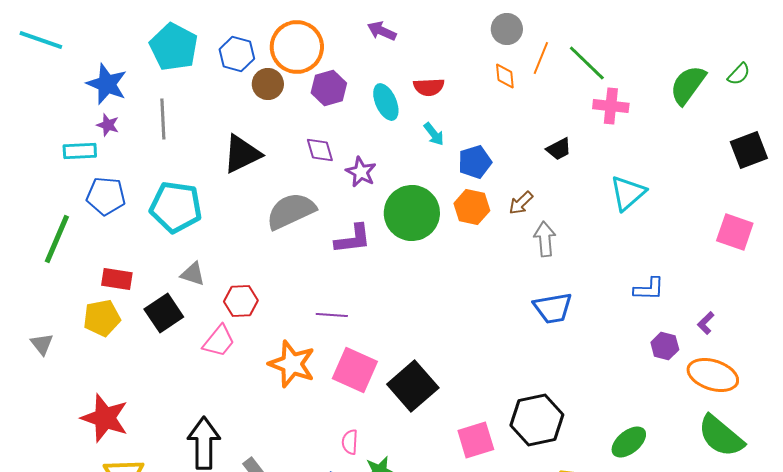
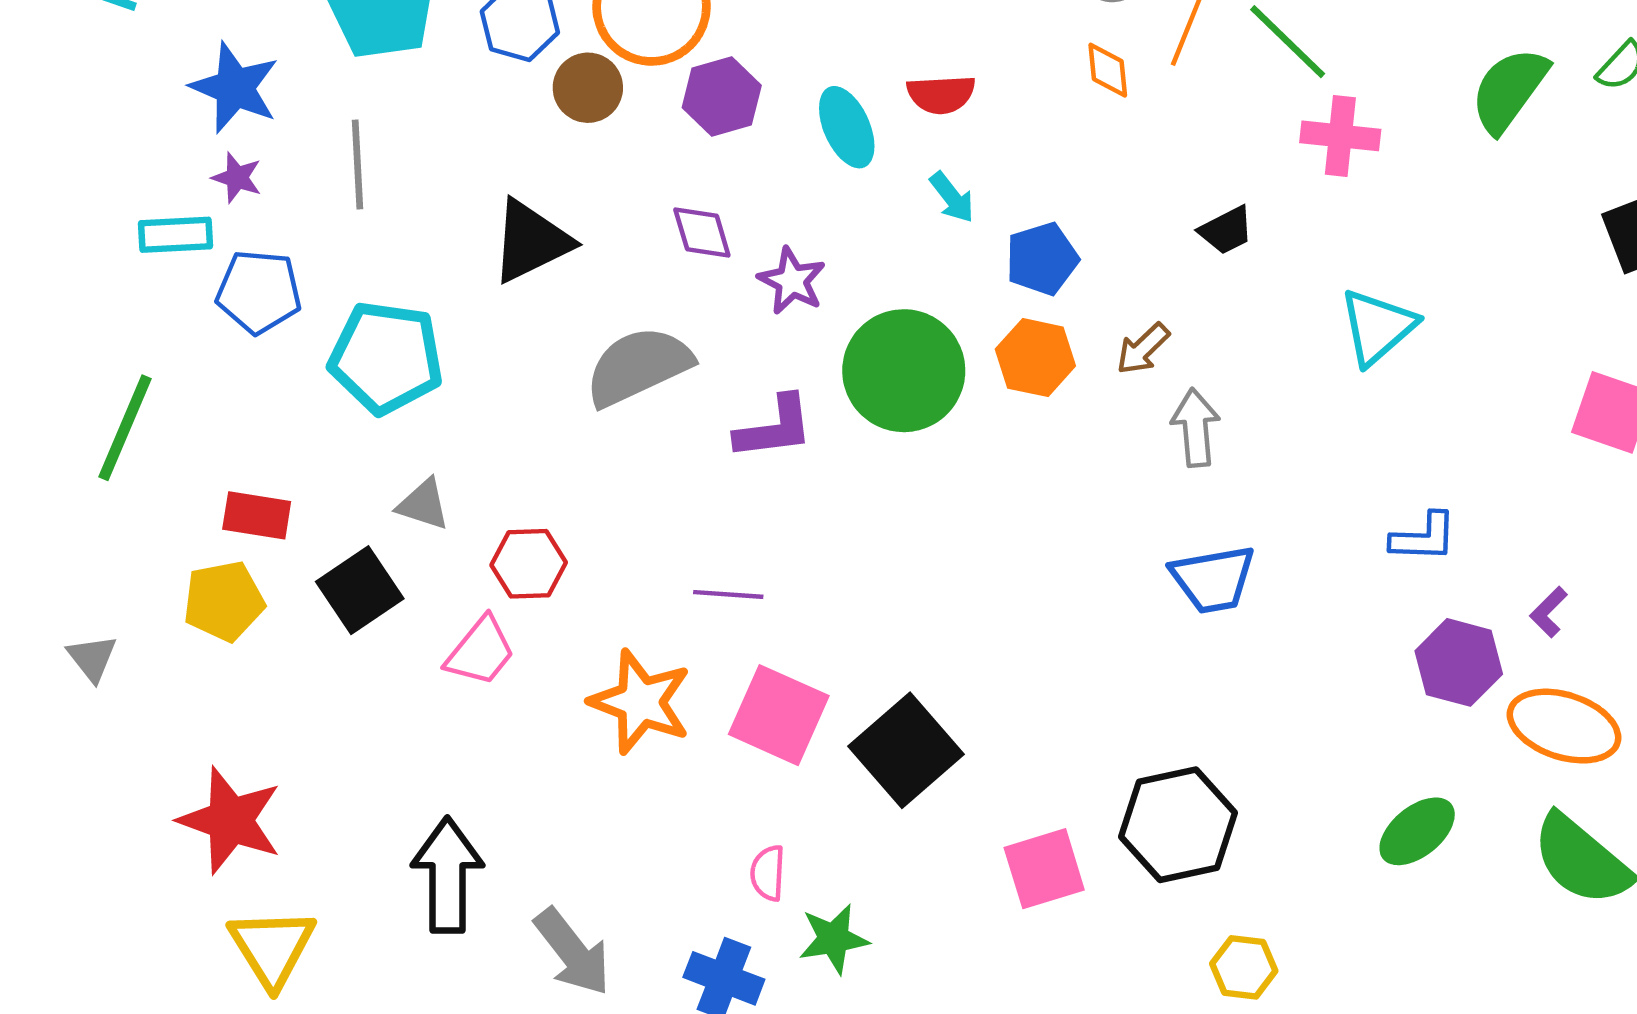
blue pentagon: (106, 196) -> (259, 292), moved
purple hexagon: (665, 346) -> (1459, 662), size x1.4
green ellipse: (629, 442) -> (1417, 831), moved

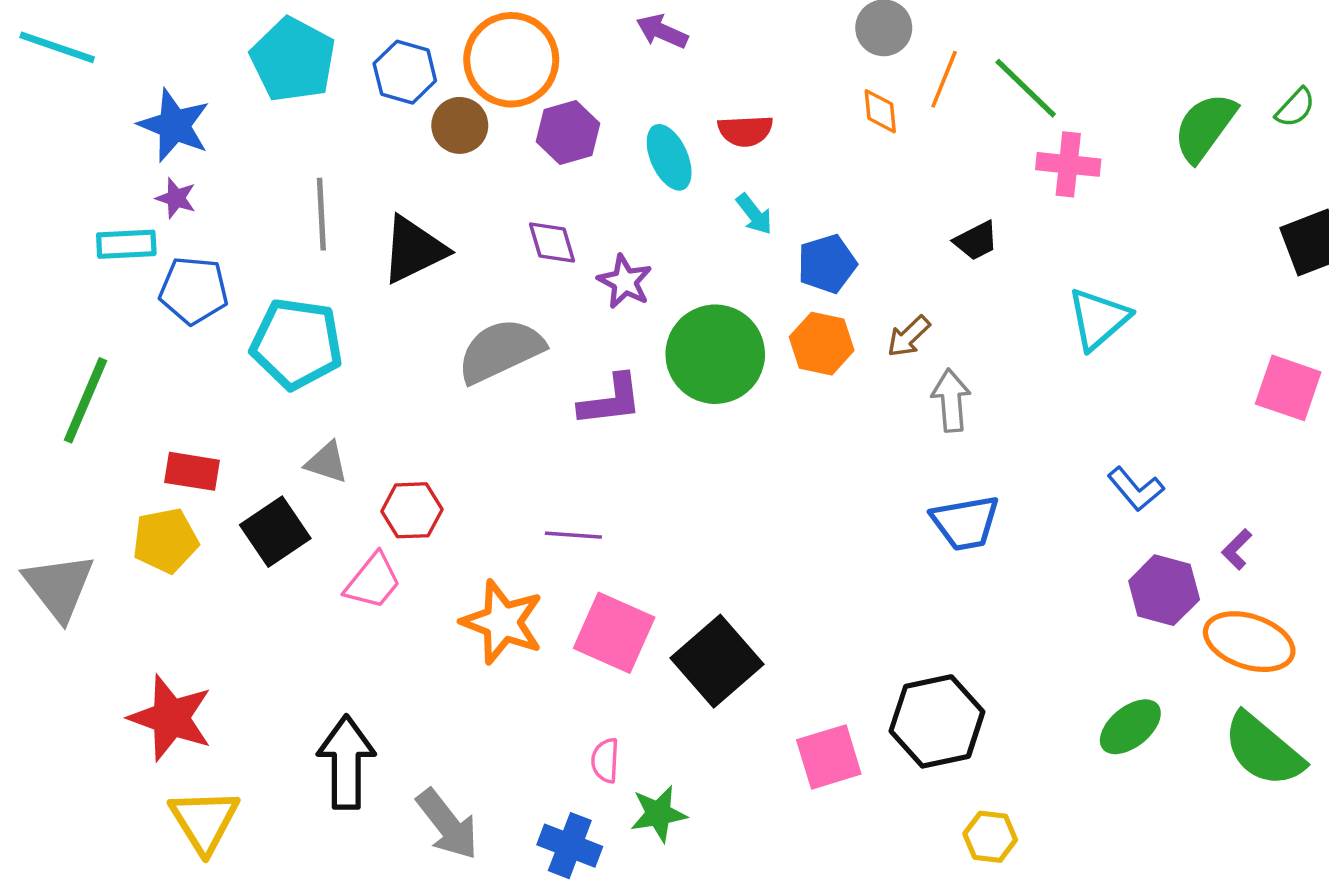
gray line: (358, 164) -> (321, 214), moved
blue L-shape: (1424, 537) -> (1136, 489), turned 48
gray triangle: (92, 658) -> (59, 587), size x1.8

